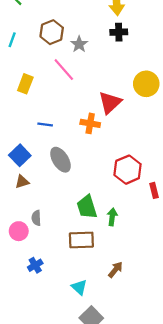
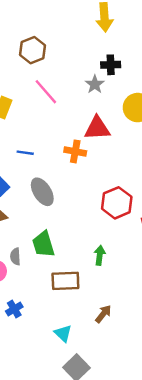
black cross: (119, 32) -> (111, 65), moved
gray star: (79, 44) -> (95, 84), moved
red triangle: (110, 103) -> (97, 128), turned 40
green trapezoid: (87, 207) -> (43, 244), moved

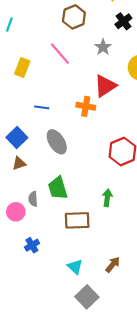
brown hexagon: (32, 50) -> (74, 17), moved
black cross: (111, 65) -> (123, 21), moved, turned -35
red triangle: (97, 128) -> (105, 86), turned -30
brown arrow: (103, 314) -> (113, 265), moved

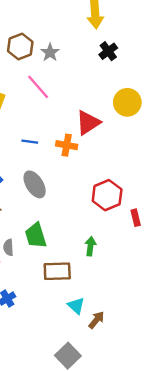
brown hexagon: (74, 17) -> (20, 46), moved
gray star: (103, 47) -> (50, 52), moved
blue line: (42, 107) -> (30, 142), moved
cyan triangle: (75, 267) -> (76, 306), moved

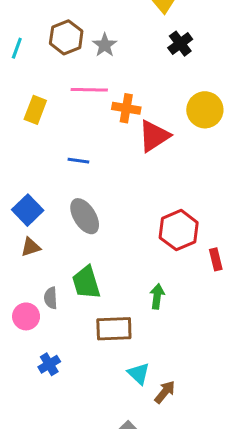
pink line: (38, 87) -> (89, 90), turned -48
orange cross: (67, 145) -> (126, 108), moved

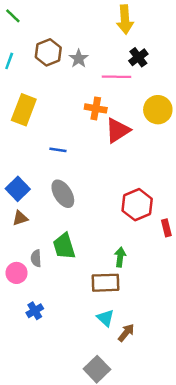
pink line: (89, 90) -> (116, 77), moved
yellow rectangle: (35, 110) -> (24, 110), size x1.4
brown rectangle: (114, 329) -> (105, 283), moved

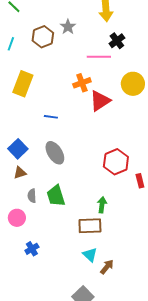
gray star: (79, 58) -> (68, 27), moved
orange cross: (96, 108) -> (82, 83), turned -30
gray semicircle: (36, 258) -> (32, 196), moved

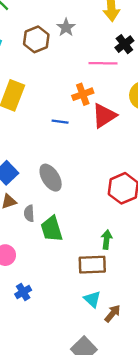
blue line: (51, 117) -> (60, 122), moved
gray semicircle: (32, 196) -> (29, 213), moved

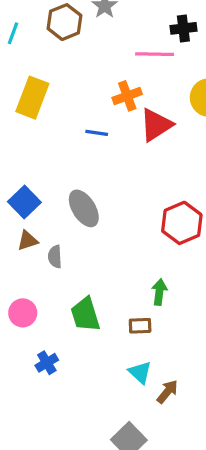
black cross: (124, 44) -> (183, 28), turned 30
green trapezoid: (52, 229) -> (85, 314), moved
brown rectangle: (92, 265) -> (140, 326), size x0.6

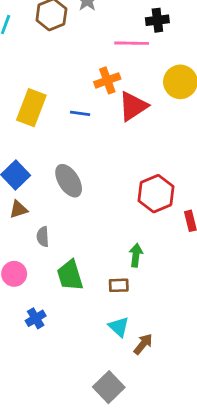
yellow rectangle: (32, 98) -> (31, 108), moved
gray semicircle: (55, 257) -> (43, 237), moved

